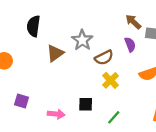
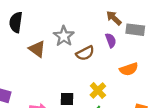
brown triangle: (55, 53) -> (37, 49), turned -48
yellow cross: (111, 80) -> (98, 90), moved

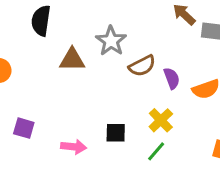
purple semicircle: (111, 40) -> (172, 78), moved
brown triangle: (37, 49) -> (72, 60), turned -36

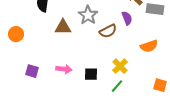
purple semicircle: (172, 78) -> (127, 18), moved
pink arrow: (74, 147) -> (64, 69), moved

